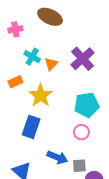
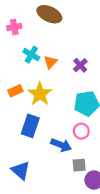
purple cross: (83, 59) -> (80, 65), moved, size x0.6
orange rectangle: (15, 82) -> (15, 91), moved
blue arrow: (57, 157) -> (61, 145), moved

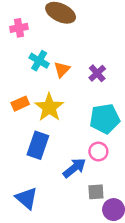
blue arrow: (61, 145) -> (74, 168), turned -60

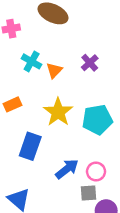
purple cross: (97, 73) -> (90, 63), moved
yellow star: (49, 107) -> (58, 112), moved
pink circle: (98, 152) -> (96, 172), moved

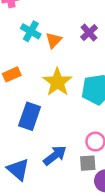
blue arrow: (67, 169) -> (55, 156), moved

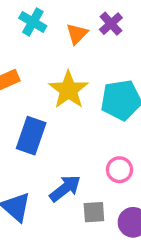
orange triangle: (54, 40) -> (77, 34), moved
gray square: (88, 163) -> (94, 212), moved

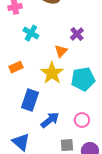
orange triangle: (77, 34) -> (61, 51), moved
blue arrow: (65, 188) -> (50, 120), moved

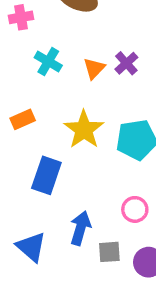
orange triangle: (61, 51) -> (94, 68), moved
blue arrow: (50, 120) -> (80, 228), moved, turned -36

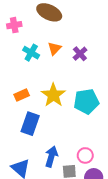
orange triangle: (94, 68) -> (54, 48), moved
orange rectangle: (23, 119) -> (22, 95), moved
pink circle: (135, 209) -> (85, 155), moved

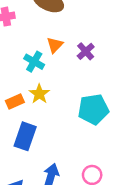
cyan cross: (31, 53) -> (34, 62), moved
yellow star: (53, 95) -> (39, 94), moved, size x0.7

